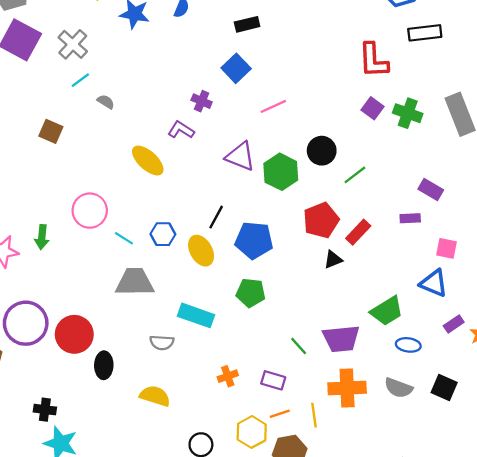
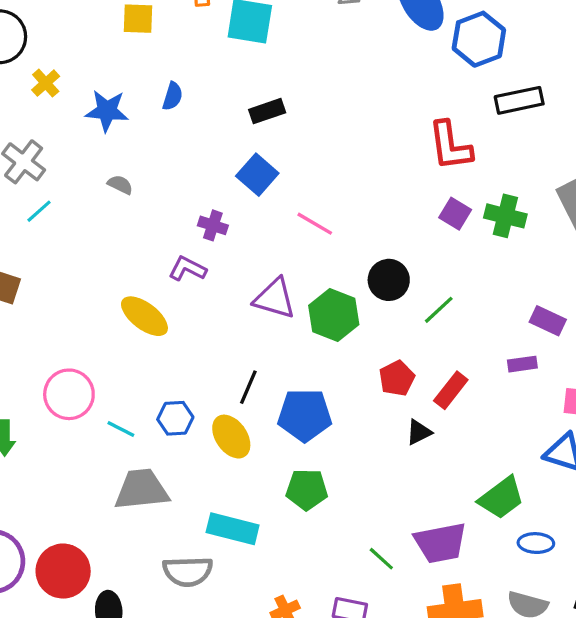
gray semicircle: (106, 102) -> (120, 185), moved
pink line: (273, 106) -> (315, 224), turned 60
red pentagon: (321, 220) -> (397, 378), size x0.7
gray semicircle: (162, 343) -> (188, 571), size x1.4

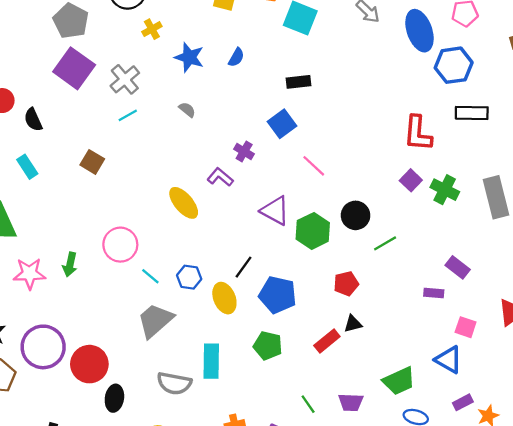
red rectangle: (451, 390) -> (327, 341), moved
gray trapezoid: (142, 489) -> (155, 321), turned -48
cyan rectangle: (233, 529) -> (211, 361), turned 64
purple trapezoid: (440, 543) -> (351, 402), size x0.7

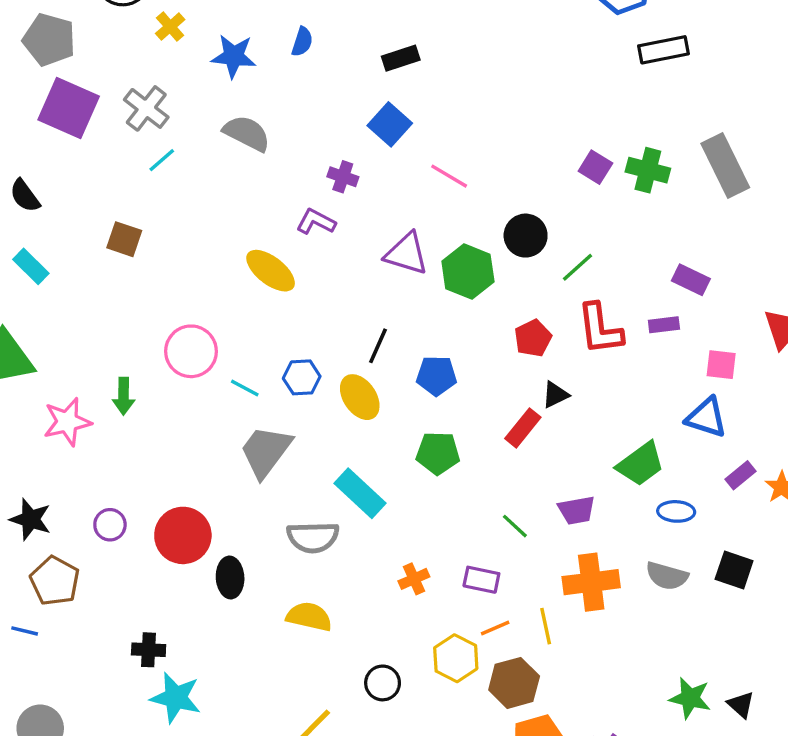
gray semicircle: (187, 110) -> (247, 133), size x1.8
red L-shape: (418, 133) -> (600, 329), moved
blue pentagon: (278, 295) -> (437, 376), size x0.7
purple circle: (43, 347) -> (110, 525), size x0.5
cyan rectangle: (211, 361) -> (360, 493), turned -36

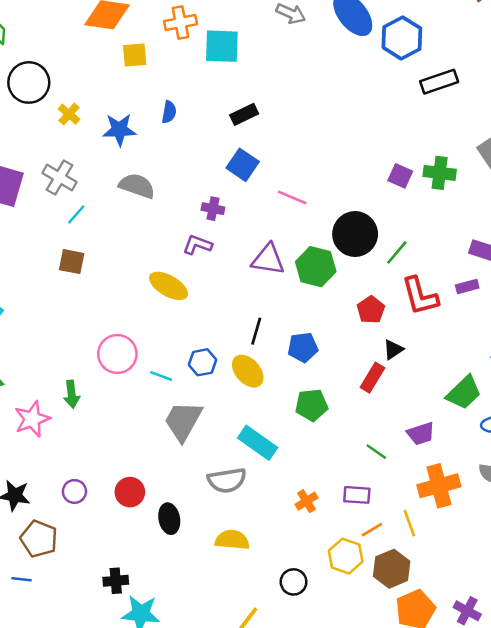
black circle: (526, 236) -> (355, 234), size x1.4
brown square: (124, 239) -> (72, 262), moved
red circle: (183, 535) -> (130, 492), size x0.7

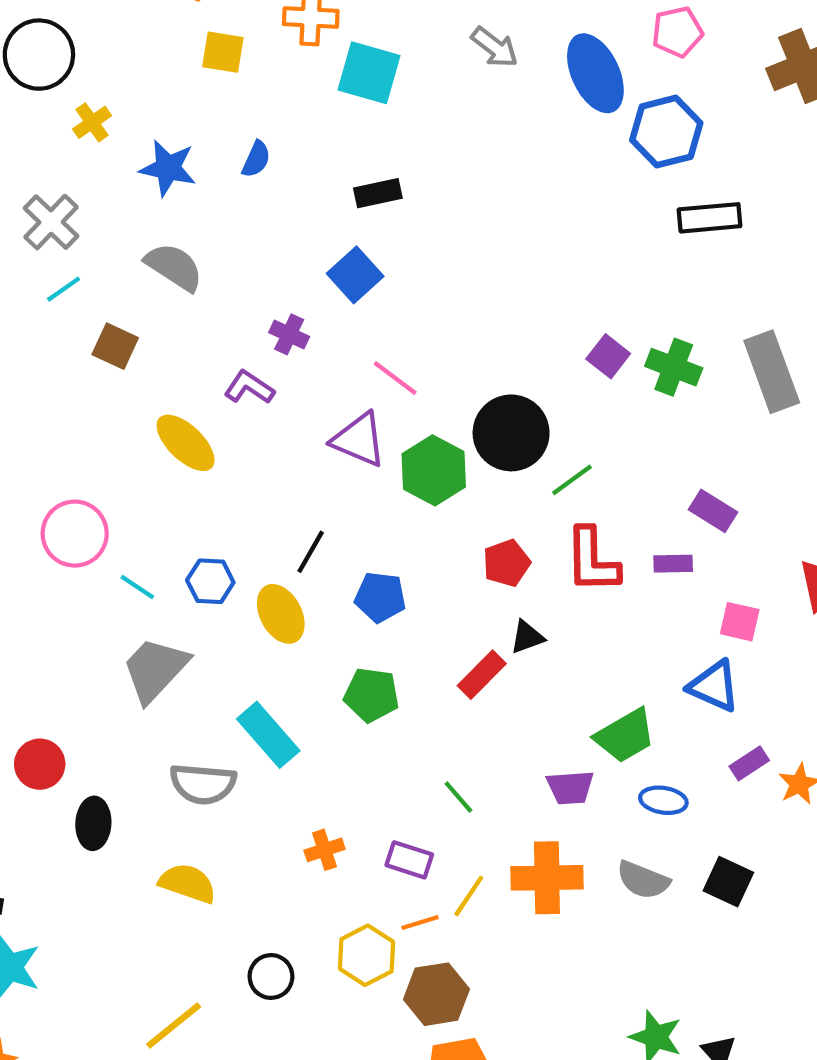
pink line: (292, 197) -> (395, 378), moved
brown square: (72, 262) -> (115, 346), moved
purple trapezoid: (421, 434) -> (570, 787), moved
yellow line: (409, 523) -> (469, 896), moved, turned 40

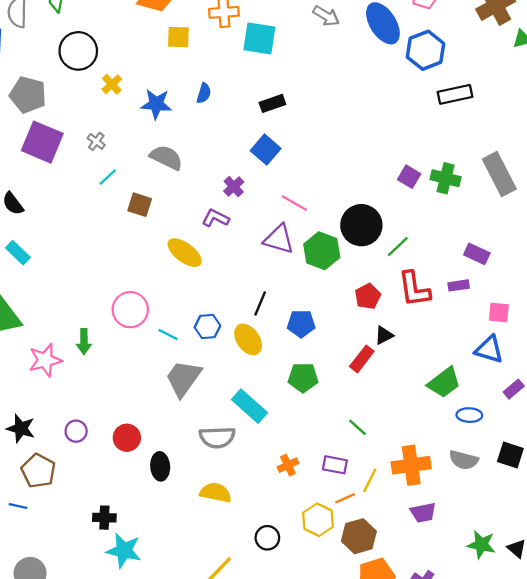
gray cross: (51, 222) -> (96, 141), size x0.6
purple cross: (289, 334) -> (234, 187), turned 30
purple trapezoid: (570, 787) -> (423, 513), moved

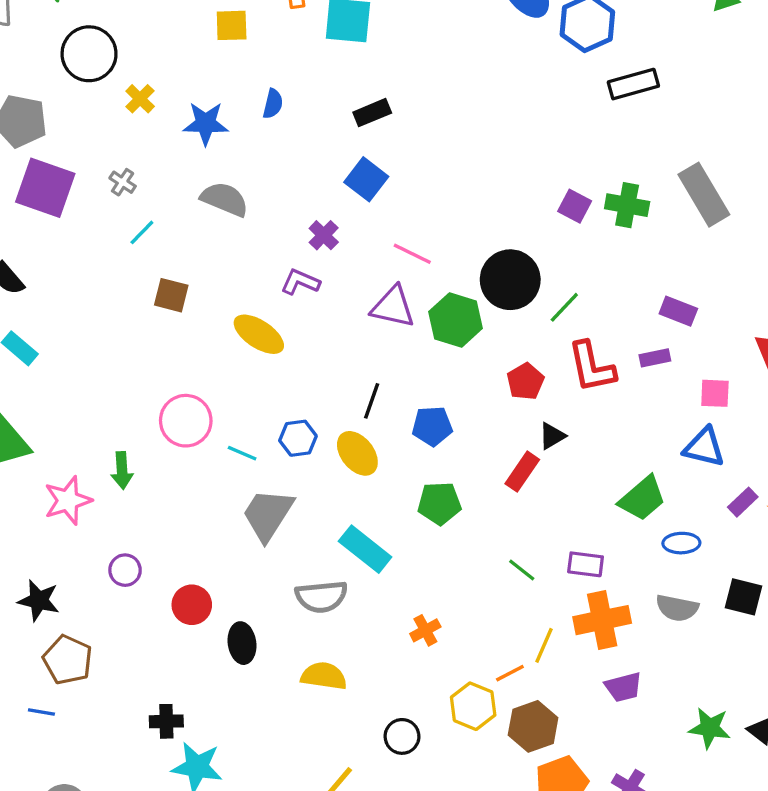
brown square: (140, 205) -> (171, 295), moved
purple circle: (76, 431) -> (125, 570), moved
purple rectangle: (335, 465) -> (586, 564), moved

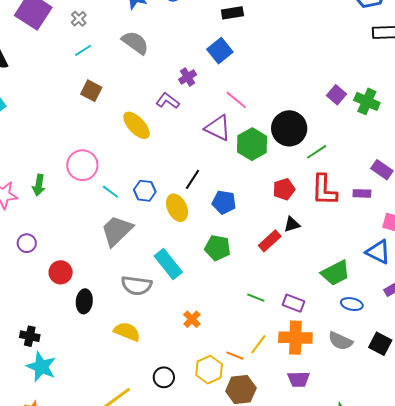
green line: (522, 570) -> (256, 298), turned -30
orange cross: (425, 630) -> (192, 319), turned -30
orange line: (510, 673) -> (235, 356), turned 36

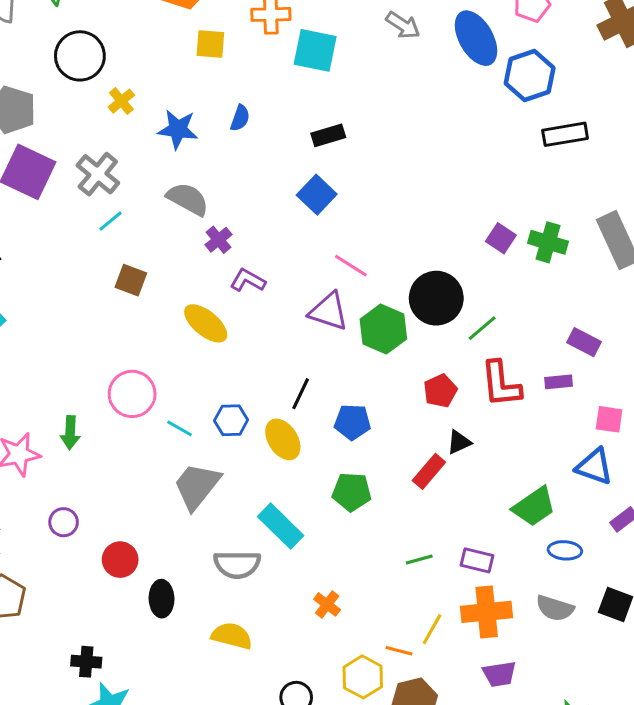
gray cross: (79, 19) -> (98, 174), size x1.8
purple cross: (188, 77) -> (218, 240), moved
green line: (256, 298) -> (419, 559), turned -30

